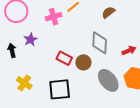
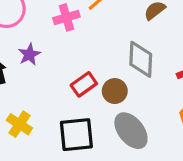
red rectangle: (64, 58) -> (84, 84), turned -63
gray ellipse: (108, 80) -> (131, 131), moved

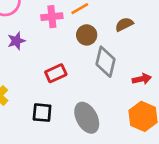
brown circle: (115, 91) -> (87, 35), moved
black square: (76, 135) -> (42, 113), size x0.7

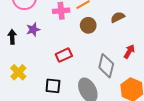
gray diamond: (105, 62) -> (106, 66), moved
red arrow: (142, 79) -> (129, 51), moved, turned -48

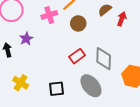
red arrow: (129, 51) -> (122, 19), moved
red rectangle: (64, 55) -> (77, 56), moved

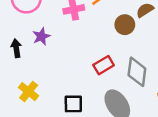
brown circle: (78, 23) -> (125, 25), moved

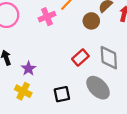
purple star: (41, 36) -> (29, 69), moved

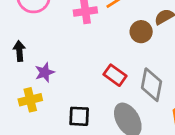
red rectangle: (80, 58) -> (115, 75), turned 63
yellow cross: (23, 91) -> (30, 100), turned 35

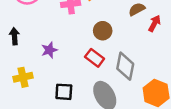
brown circle: (141, 32) -> (103, 31), moved
purple star: (45, 72) -> (49, 50), moved

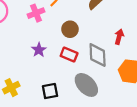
red arrow: (155, 23) -> (119, 37), moved
purple star: (49, 50) -> (39, 50), moved

